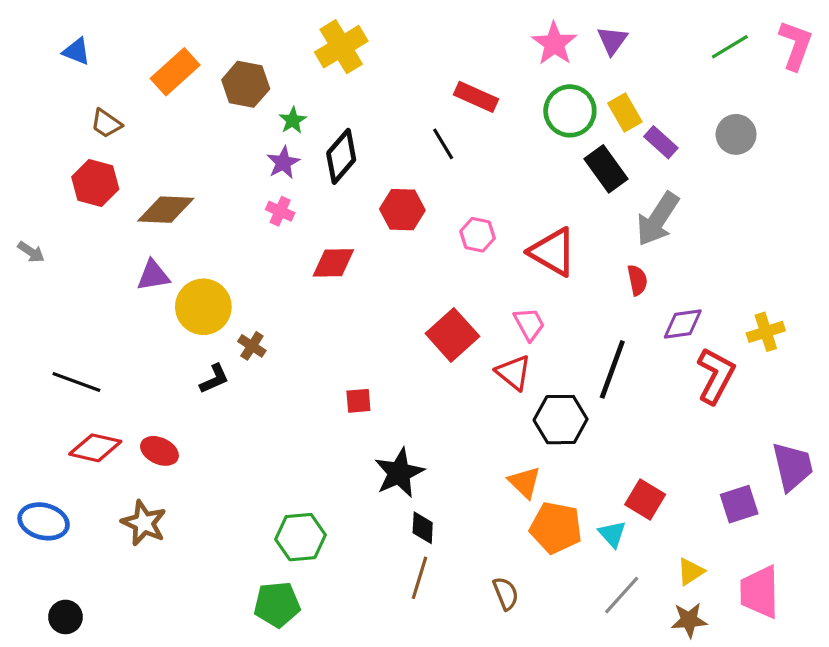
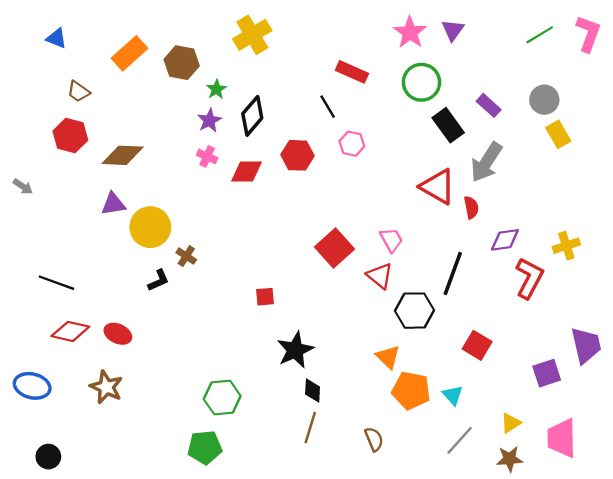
yellow rectangle: (625, 112) -> (558, 134), moved
pink hexagon: (478, 235) -> (352, 144), moved
red triangle: (553, 252) -> (438, 187), moved
red diamond: (333, 263) -> (247, 172), moved
red square: (645, 499) -> (477, 345), moved

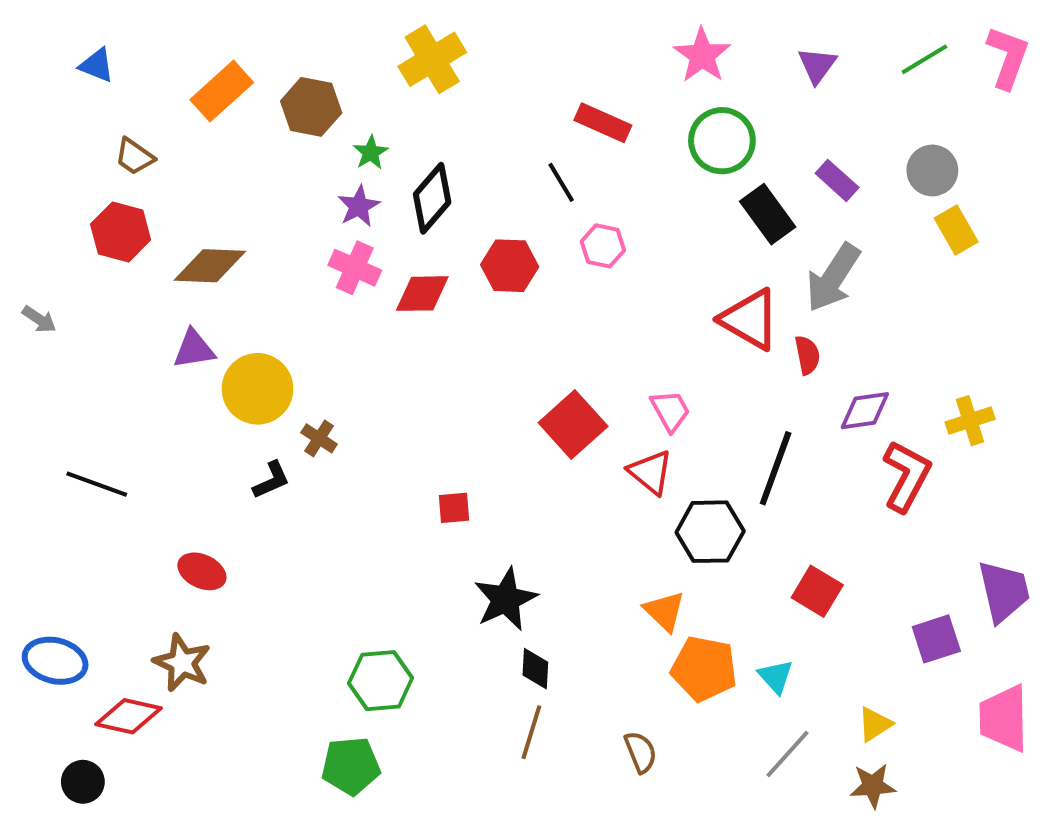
purple triangle: (453, 30) -> (817, 65), moved
pink cross: (207, 156) -> (355, 268), size x1.4
red diamond: (70, 331) -> (128, 716), moved
pink trapezoid: (562, 438) -> (1004, 718), moved

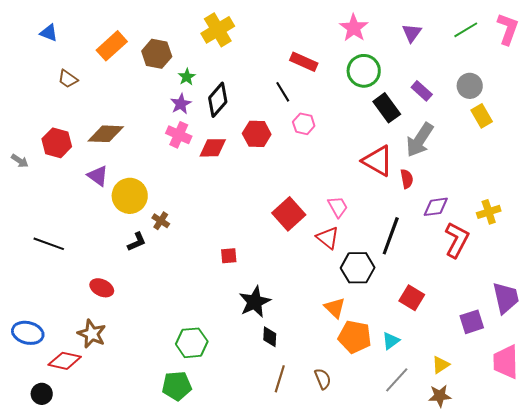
red hexagon: (121, 232) -> (57, 143), moved
purple triangle: (194, 349) -> (98, 176), turned 45
cyan triangle: (776, 677) -> (391, 341), turned 36
brown line: (531, 732) -> (280, 379), moved

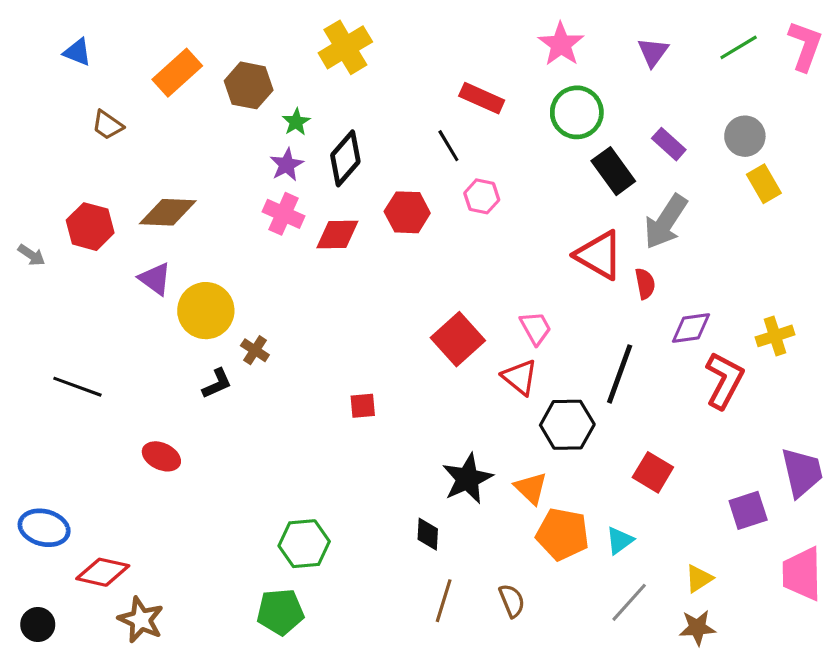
black star: (255, 302) -> (467, 479), moved
brown star: (92, 334) -> (141, 620), moved
black circle: (42, 394) -> (38, 624), moved

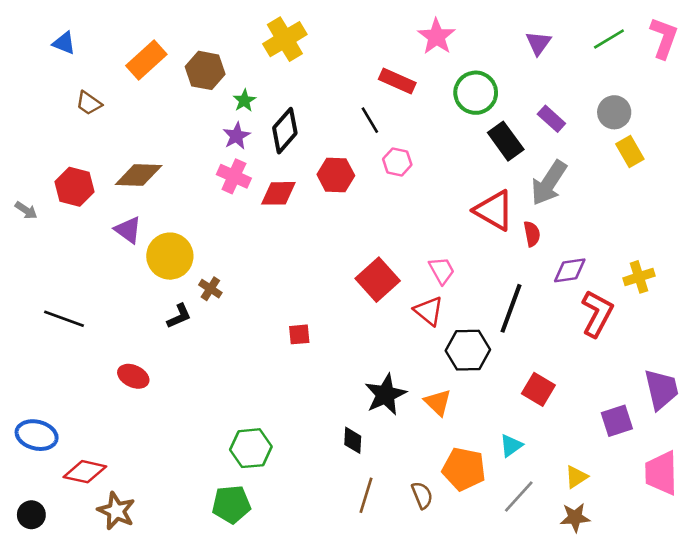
pink star: (561, 44) -> (436, 37), moved
orange pentagon: (563, 534) -> (464, 469), moved

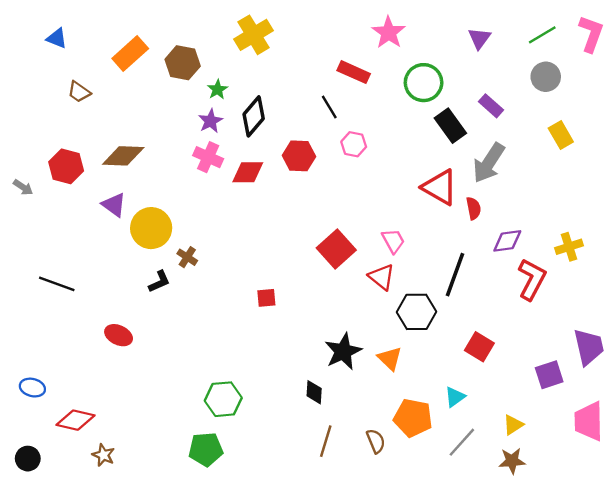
gray circle: (614, 112) -> (546, 77), moved
blue ellipse: (37, 435) -> (32, 388), size x0.7
brown star: (116, 511) -> (103, 455), size x0.7

